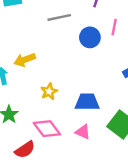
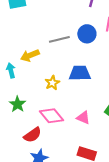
gray line: (59, 17) -> (59, 39), moved
blue trapezoid: (87, 102) -> (80, 73), moved

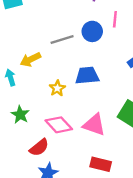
pink triangle: (83, 118) -> (94, 125), size x1.5

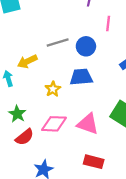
blue circle: (92, 31) -> (86, 46), moved
pink diamond: (59, 125) -> (54, 124), turned -45
red semicircle: (39, 147) -> (24, 137), moved

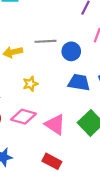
blue trapezoid: (81, 77) -> (79, 82), moved

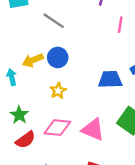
gray line: (45, 41) -> (54, 21), moved, turned 48
blue circle: (71, 51) -> (58, 58), moved

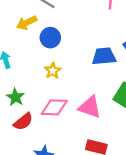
yellow arrow: (33, 60) -> (27, 23), moved

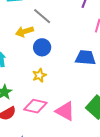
blue trapezoid: (104, 56) -> (85, 58), moved

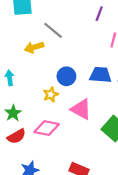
blue circle: (42, 47) -> (66, 76), moved
pink triangle: (65, 111) -> (81, 109), moved

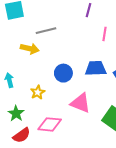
gray line: (53, 30) -> (46, 31), turned -48
yellow arrow: (34, 47) -> (30, 49), turned -144
yellow star: (51, 95) -> (38, 92), moved

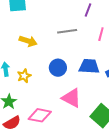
gray line: (46, 31) -> (67, 31), moved
yellow star: (38, 92) -> (24, 76), moved

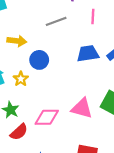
blue circle: (58, 68) -> (39, 60), moved
pink triangle: (71, 98) -> (82, 108), moved

